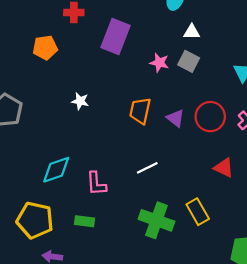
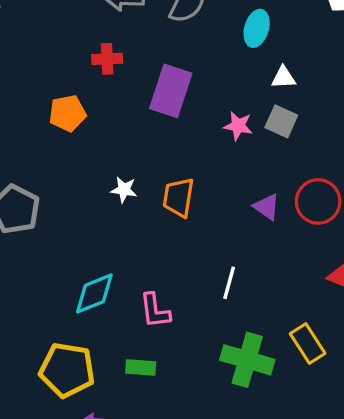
orange trapezoid: (140, 111) -> (178, 197), moved
white line: (147, 168) -> (229, 283), turned -45

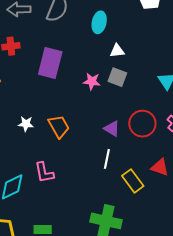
orange trapezoid: (178, 197) -> (59, 126), turned 145
white line: (229, 283) -> (107, 159), moved
pink L-shape: (155, 311) -> (44, 172), moved
yellow rectangle: (308, 343) -> (133, 181), moved

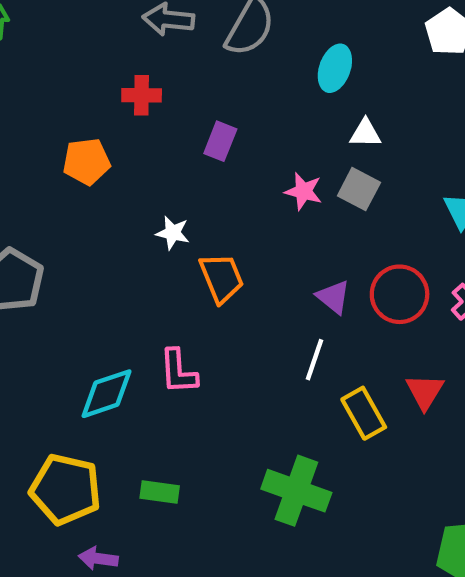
purple rectangle: (50, 63) -> (220, 141), size x0.6
white star: (26, 124) -> (173, 233), moved
red triangle: (160, 167) -> (425, 392), turned 36

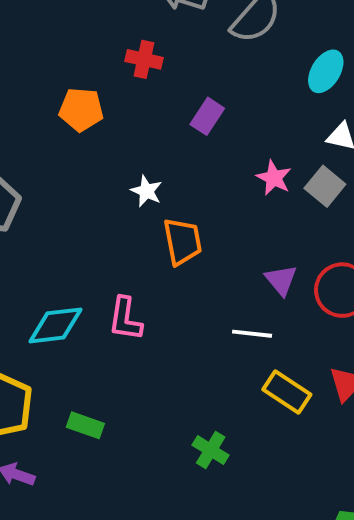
white line: (315, 360) -> (252, 334), turned 66
yellow rectangle: (364, 413) -> (287, 392), turned -39
green cross: (296, 491) -> (211, 450), size x0.6

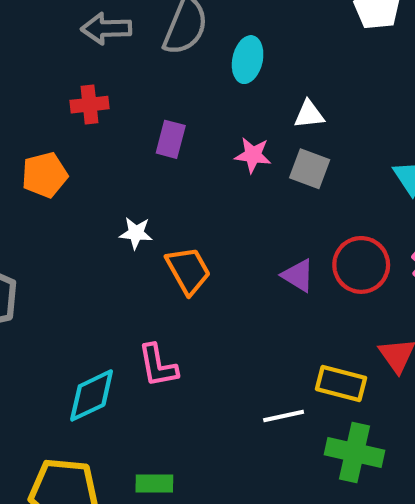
cyan ellipse: (326, 71) -> (248, 60), moved
pink star: (274, 178) -> (253, 155), moved
white line: (252, 334) -> (284, 416), moved
green cross: (211, 450) -> (354, 452), moved, size x1.5

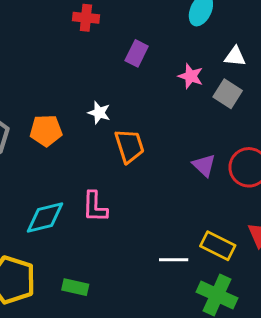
orange pentagon: (45, 175) -> (46, 131), moved

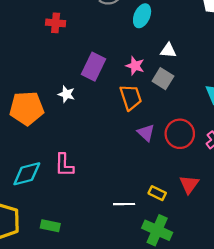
purple rectangle: (137, 53) -> (93, 67), moved, size x1.4
orange pentagon: (46, 131) -> (27, 108), size x1.4
orange trapezoid: (129, 146) -> (131, 97), moved
yellow rectangle: (218, 246) -> (157, 193), size x0.7

